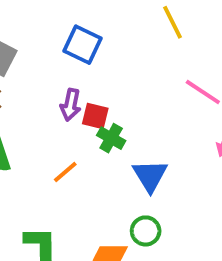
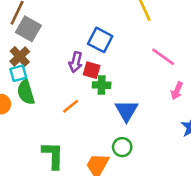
blue square: (82, 45) -> (100, 40), moved
green cross: (111, 138) -> (102, 85), turned -30

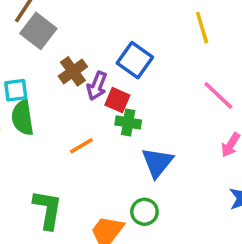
brown cross: (20, 56) -> (73, 71), moved

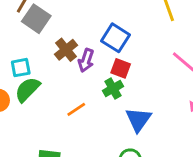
red square: (117, 100) -> (121, 68), moved
green semicircle: (23, 118) -> (27, 89), turned 56
green cross: (128, 122) -> (113, 89), turned -36

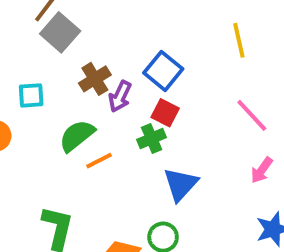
green semicircle: (27, 89) -> (77, 136), moved

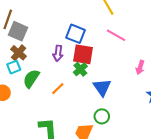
brown cross: (95, 79) -> (19, 53), moved
red square: (165, 113) -> (83, 54), size x1.5
pink line: (252, 115) -> (116, 35), moved
green semicircle: (77, 136) -> (31, 79), moved

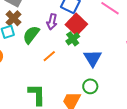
red square: (83, 54) -> (76, 24), turned 30
green semicircle: (31, 79) -> (31, 35), moved

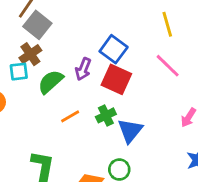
red square: (76, 24) -> (116, 79), turned -30
green cross: (73, 39) -> (106, 115), moved

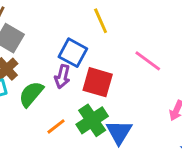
yellow line: (167, 24) -> (101, 21), moved
blue square: (114, 49) -> (73, 53), moved
green cross: (106, 115) -> (92, 120), size x1.5

